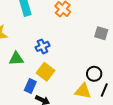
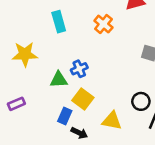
green triangle: (16, 59) -> (59, 80), moved
yellow triangle: (83, 91) -> (112, 121), moved

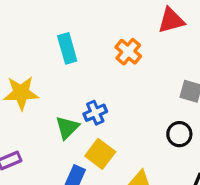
green triangle: (59, 80) -> (67, 128), turned -42
black circle: (141, 101) -> (179, 134), moved

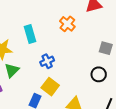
cyan rectangle: (67, 48) -> (30, 34), moved
green triangle: (67, 128) -> (12, 70), moved

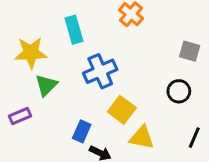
blue cross: (47, 61) -> (100, 71), size x1.5
yellow square: (50, 87) -> (122, 110), moved

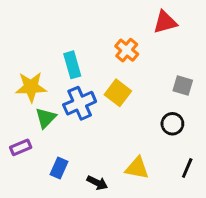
blue cross: (100, 71) -> (80, 103), moved
yellow square: (122, 110) -> (118, 93), moved
blue rectangle: (82, 131) -> (59, 168), moved

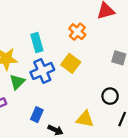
black circle: (172, 124) -> (110, 96), moved
blue rectangle: (59, 168) -> (37, 115), moved

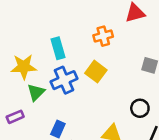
orange cross: (77, 32) -> (103, 36), turned 35

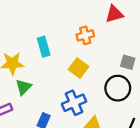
blue cross: (64, 80) -> (74, 103), moved
black circle: (140, 108) -> (118, 88), moved, size x1.5

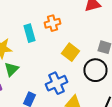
orange cross: (85, 35) -> (52, 23), moved
yellow square: (78, 68) -> (70, 52), moved

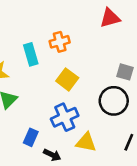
yellow square: (70, 52) -> (67, 79), moved

